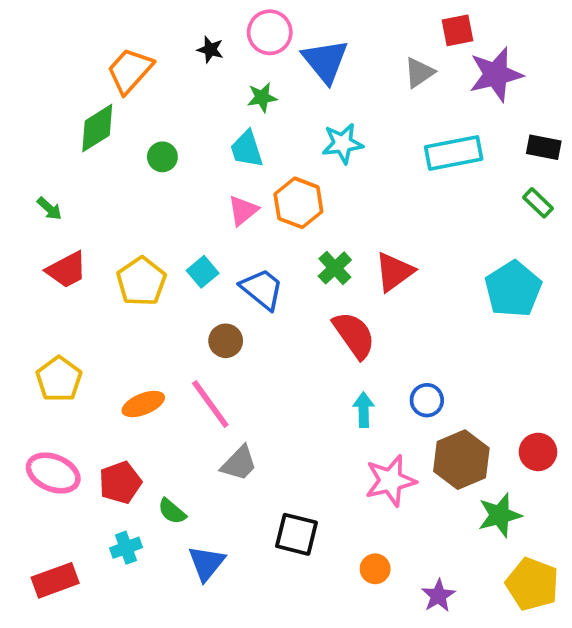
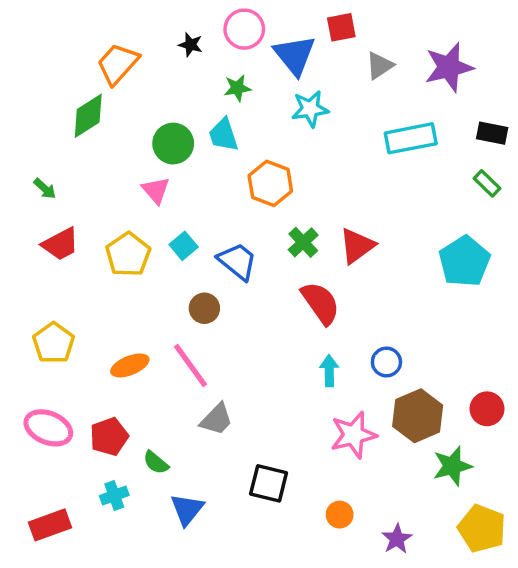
red square: (457, 30) -> (341, 27), moved
cyan star: (343, 143) -> (310, 109), moved
green circle: (162, 157) -> (173, 144), moved, size x1.5
pink triangle: (243, 210) -> (156, 190), moved, turned -32

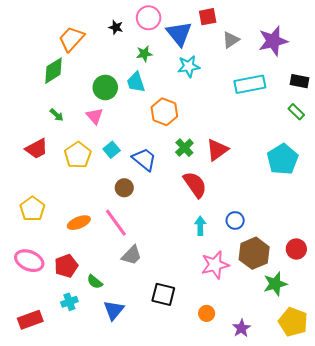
green arrow: (45, 189) -> (57, 115), moved

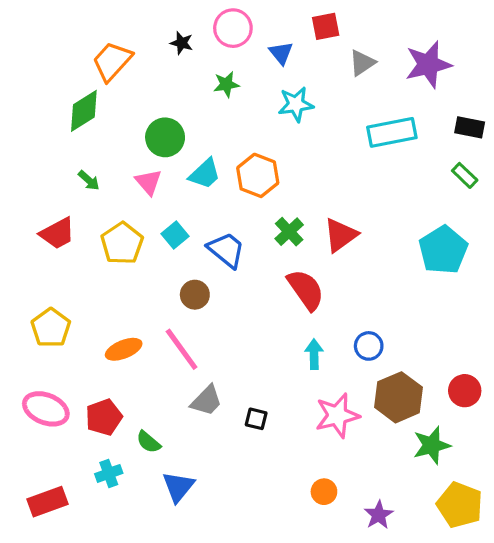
blue triangle: (179, 34) -> (281, 53), size x0.6
cyan trapezoid: (136, 82) -> (205, 174), moved, turned -115
black square: (163, 294) -> (256, 419), moved, size x0.6

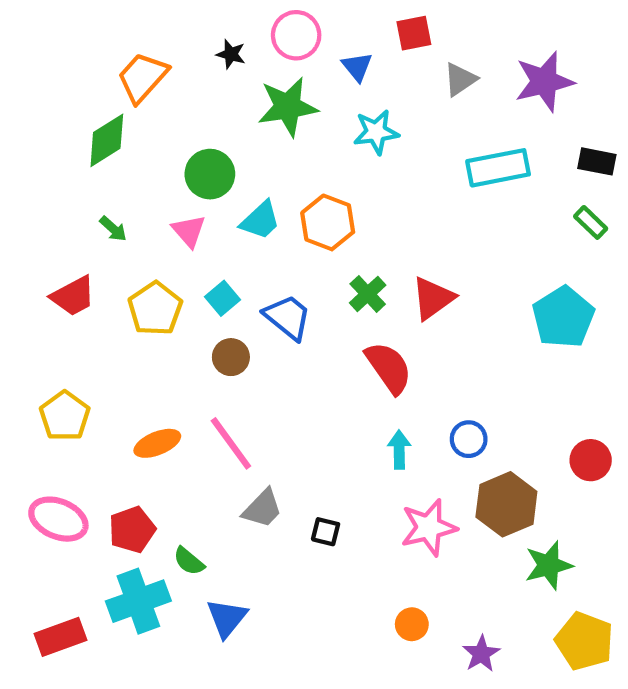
green star: (226, 84) -> (288, 107), size x1.8
brown circle: (195, 295) -> (231, 357), moved
red circle: (465, 391) -> (591, 460), moved
cyan cross: (109, 473) -> (138, 601), size x1.8

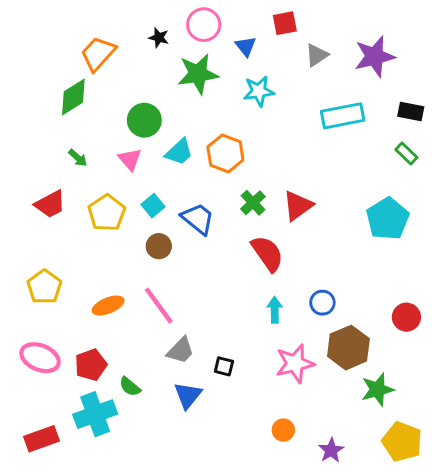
blue triangle: (227, 618) -> (188, 395), moved

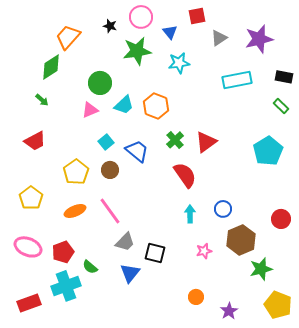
green arrow: (78, 158) -> (42, 100), moved
pink triangle: (130, 159) -> (90, 110), turned 48
yellow pentagon: (107, 213) -> (76, 172), moved
pink star: (295, 363) -> (204, 251), size x0.6
black square: (224, 366) -> (155, 253), size x1.5

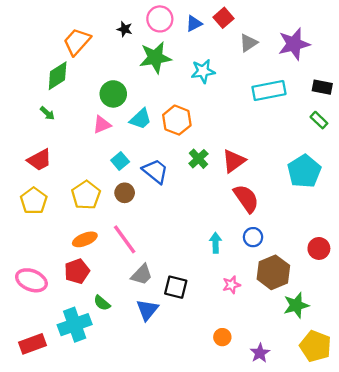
red square: (197, 16) -> (223, 18), turned -30
blue triangle: (170, 32) -> (194, 24), moved, turned 42
red semicircle: (185, 175) -> (246, 198), moved
yellow pentagon: (31, 198) -> (34, 201), moved
red pentagon: (63, 252) -> (77, 271), moved

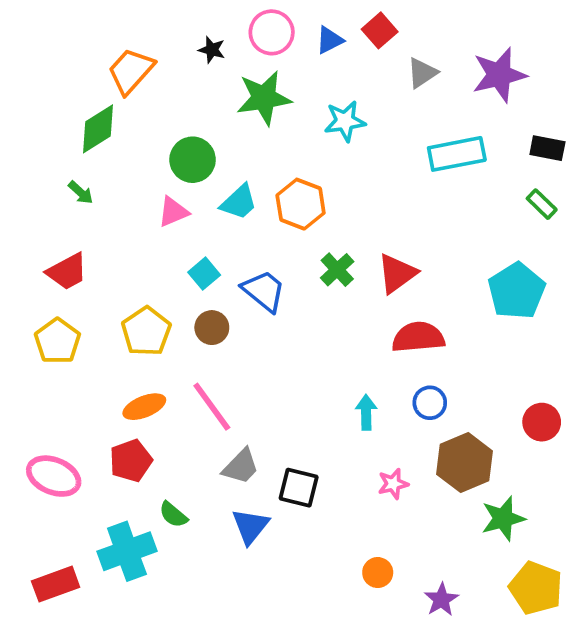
red semicircle: (246, 198) -> (418, 337), turned -60

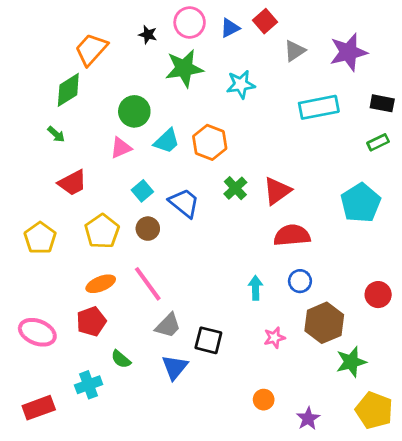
green rectangle: (542, 204) -> (378, 142), turned -70
red trapezoid: (67, 272) -> (72, 183), moved
cyan cross: (127, 551) -> (89, 385), size x0.7

